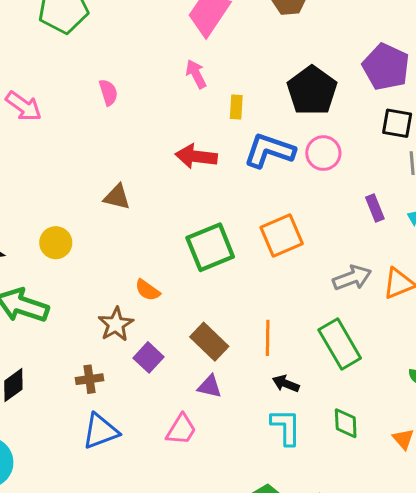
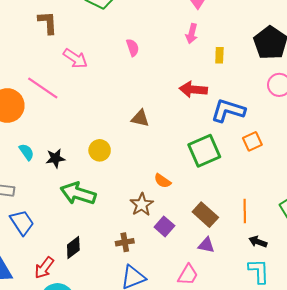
pink arrow: (196, 74) -> (192, 34), turned -138
blue L-shape: (269, 151) -> (228, 111), moved
orange square: (282, 236) -> (252, 141), size x0.7

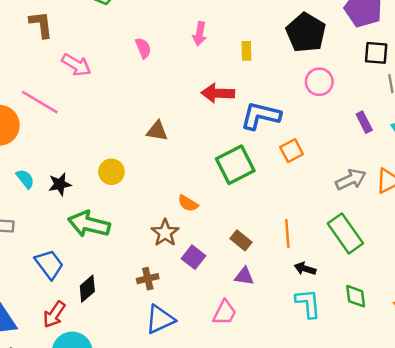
pink arrow: (192, 34) -> (200, 34), moved
brown rectangle: (205, 215) -> (241, 240), size x0.7
blue trapezoid: (22, 222) -> (49, 264), moved

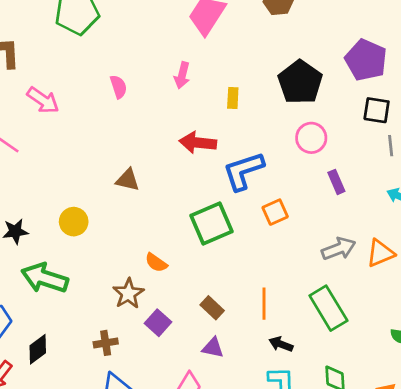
blue L-shape: (261, 116) -> (243, 171), turned -36
purple rectangle: (364, 122) -> (336, 182), moved

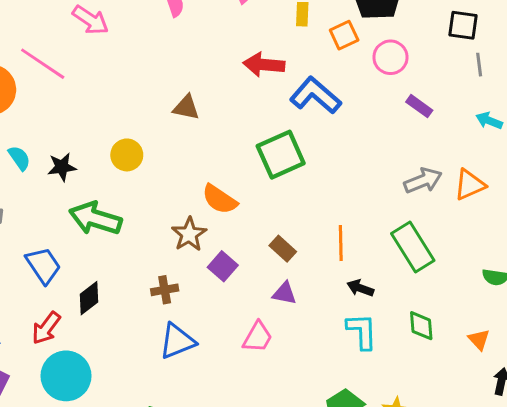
blue L-shape: (243, 171) -> (315, 95), turned 60
purple rectangle: (336, 182) -> (419, 106), turned -30
orange square: (275, 212) -> (344, 35), moved
orange semicircle: (156, 263) -> (220, 199), size x1.4

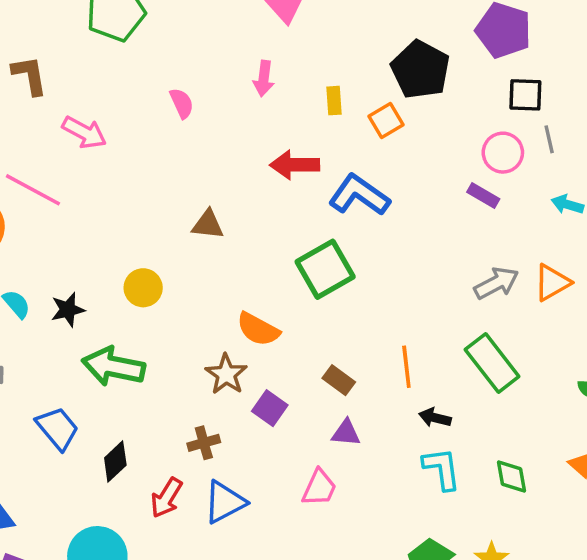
pink circle: (390, 57) -> (503, 153), moved
green diamond: (421, 326) -> (511, 476), moved
red arrow: (46, 328) -> (166, 498), moved

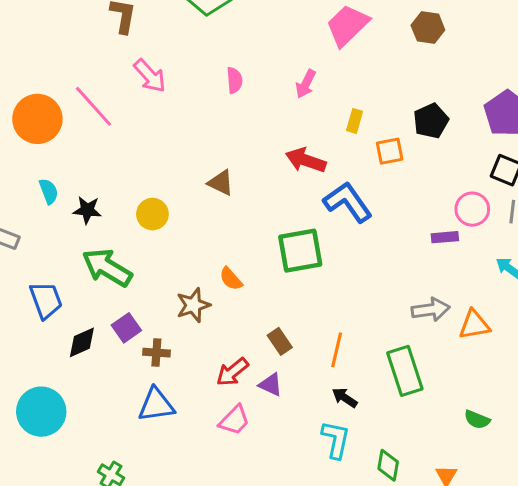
black pentagon: (420, 70) -> (431, 121), size x0.7
purple rectangle: (483, 195) -> (445, 237), turned -55
orange semicircle: (258, 329) -> (231, 279), size x0.7
purple square: (270, 408) -> (126, 328), moved
red arrow: (166, 498) -> (232, 372), moved

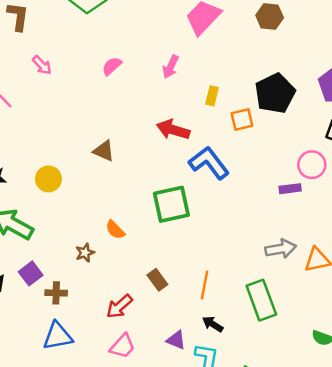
pink arrow: (150, 76) -> (42, 65), size x0.7
pink semicircle: (234, 80) -> (112, 66), turned -125
black pentagon: (431, 121) -> (275, 93), size x1.4
brown star: (193, 305) -> (85, 253), size x0.7
purple triangle: (271, 385) -> (176, 340), moved

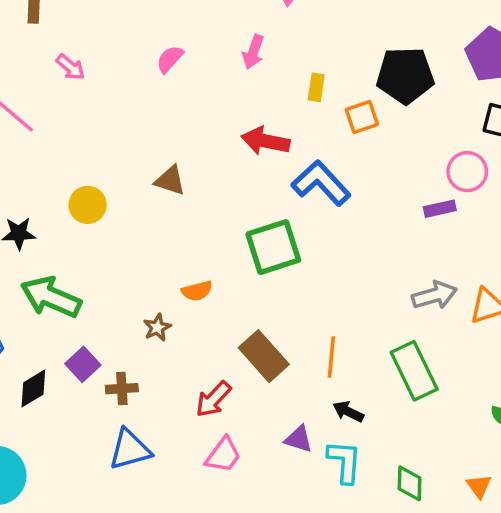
black pentagon: (275, 93) -> (405, 75), turned 30
yellow circle: (48, 179) -> (88, 205), moved
orange semicircle: (115, 230) -> (197, 291), turned -55
brown rectangle: (157, 280) -> (264, 356), size x1.6

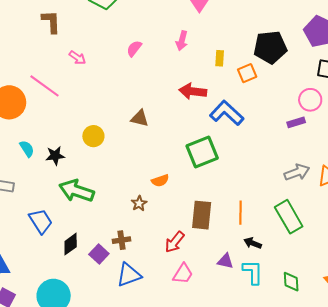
brown rectangle: (264, 356) -> (202, 215), turned 52
purple square: (83, 364) -> (99, 254), moved

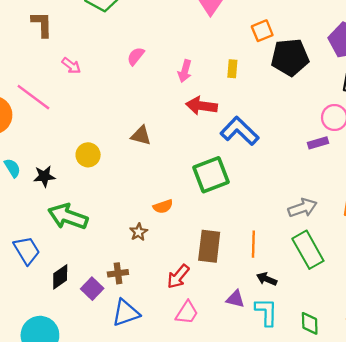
pink arrow: (182, 41) -> (185, 71), moved
orange square: (247, 73) -> (262, 31), moved
gray arrow: (297, 172) -> (302, 208), moved

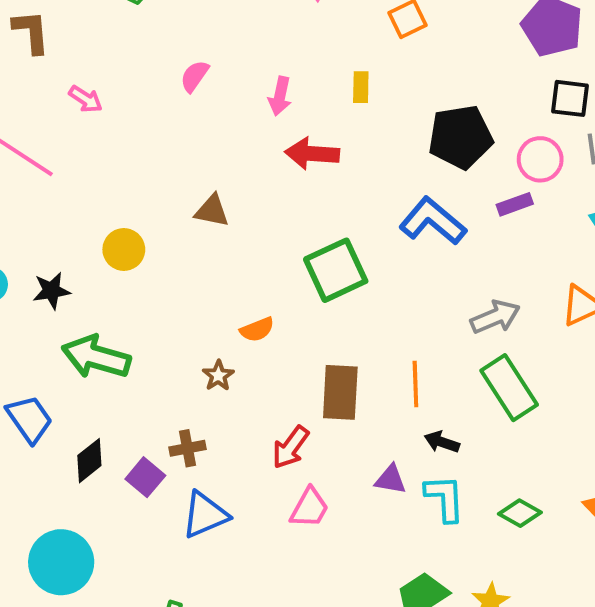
black pentagon: (290, 57) -> (460, 137), moved
blue L-shape: (239, 131) -> (433, 221), moved
green diamond: (310, 323) -> (520, 513), turned -55

